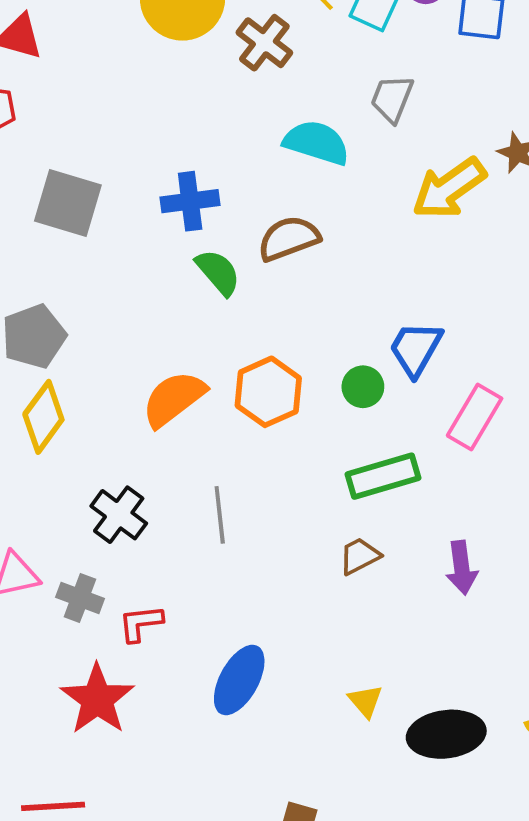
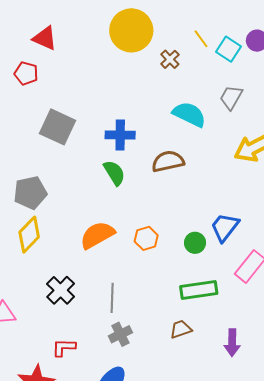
brown cross: (264, 43) -> (170, 59), size x0.7
green semicircle: (218, 272) -> (114, 173), moved
orange hexagon: (268, 392) -> (146, 238), size x0.7
gray cross: (80, 598) -> (120, 334), moved, turned 35

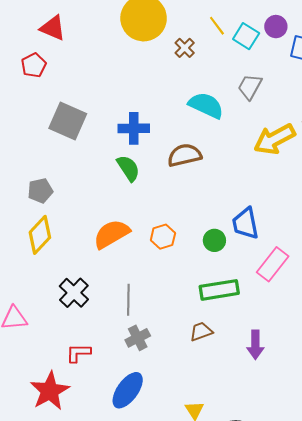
red pentagon: (26, 73) -> (34, 65), turned 30
gray pentagon: (30, 193) -> (40, 191), size x0.7
blue trapezoid: (225, 227) -> (245, 223), turned -48

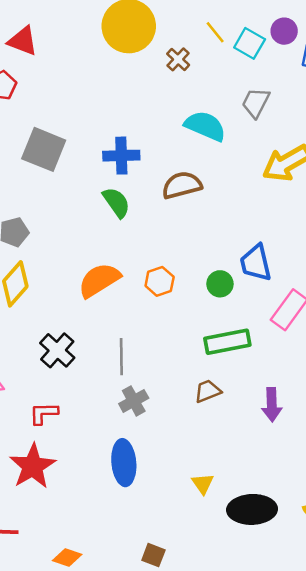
red L-shape: (78, 353) -> (44, 413), moved
blue ellipse: (128, 390) -> (124, 463), turned -39

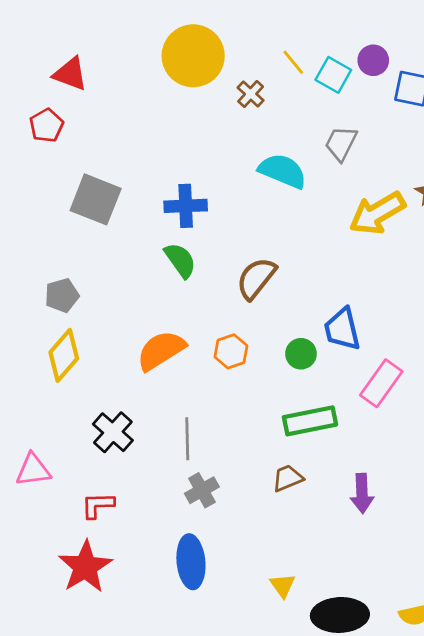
brown semicircle: (182, 185) -> (256, 278), moved, turned -36

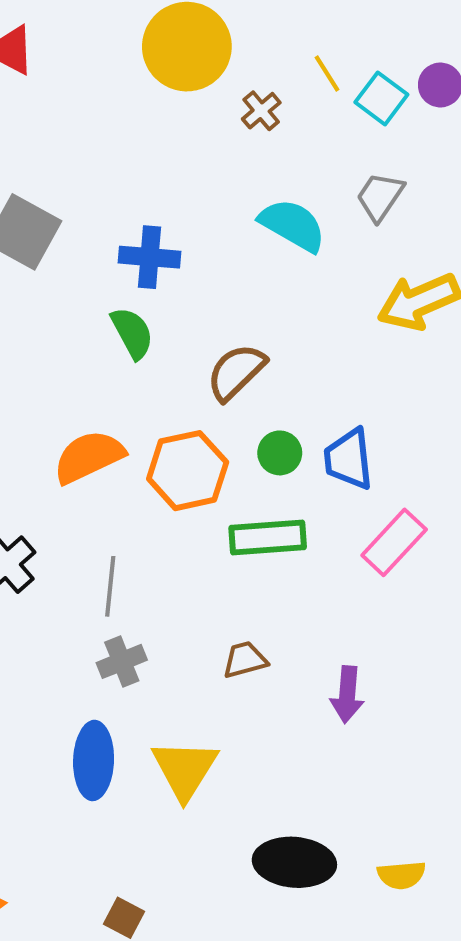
orange hexagon: (231, 351) -> (188, 471), size x1.6
green circle: (301, 354) -> (280, 453), moved
green rectangle: (310, 421) -> (268, 538), moved
yellow triangle: (283, 585) -> (185, 769), moved, size x1.8

